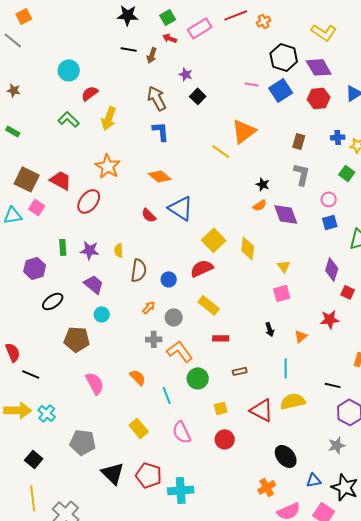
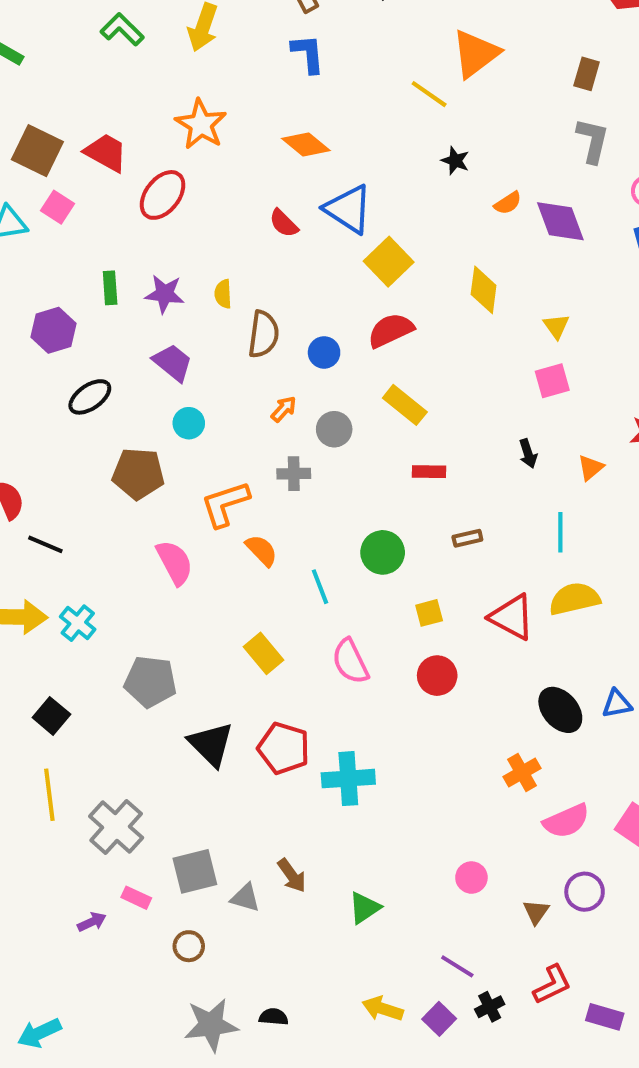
black star: (263, 184) -> (455, 161), moved
yellow square: (214, 240) -> (389, 262), moved
orange L-shape: (180, 351) -> (225, 504), moved, turned -72
blue triangle: (314, 480) -> (617, 704), moved

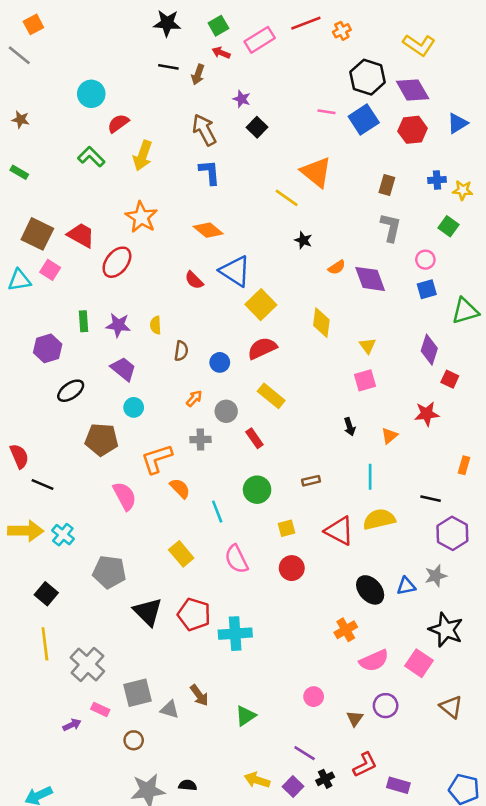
orange triangle: (476, 54) -> (316, 172), turned -44
brown semicircle: (263, 334) -> (181, 351), size x0.7
red rectangle: (429, 472) -> (254, 438), moved, turned 54

